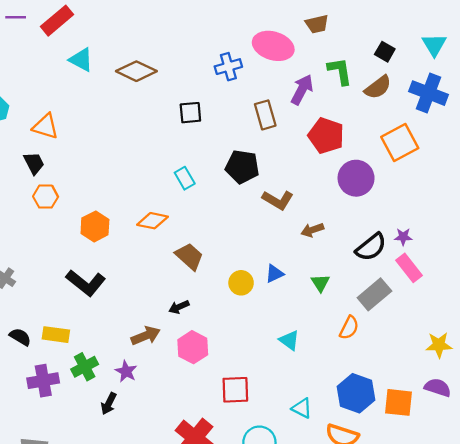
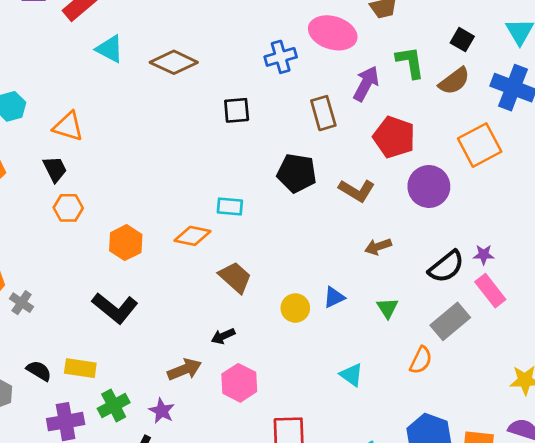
cyan rectangle: (185, 178) -> (230, 207), moved, turned -55
brown L-shape: (278, 200) -> (357, 190), moved

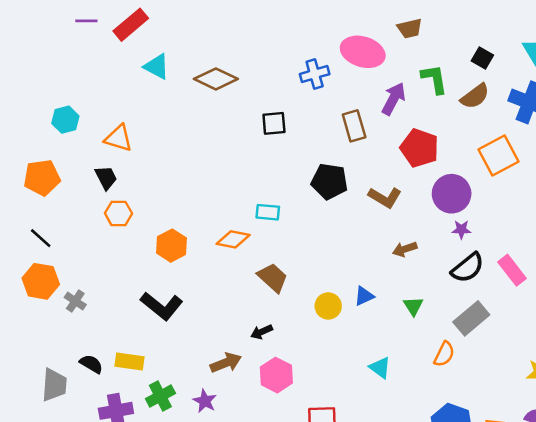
purple star: (484, 255) -> (461, 229), moved
pink rectangle: (490, 291) -> (512, 270), moved

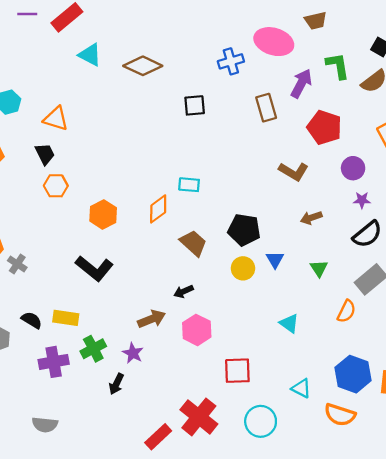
black pentagon: (329, 181) -> (244, 230), moved
purple circle: (452, 194) -> (353, 168), size x0.7
orange diamond: (233, 239) -> (158, 209), turned -48
blue triangle: (364, 296) -> (275, 260), turned -36

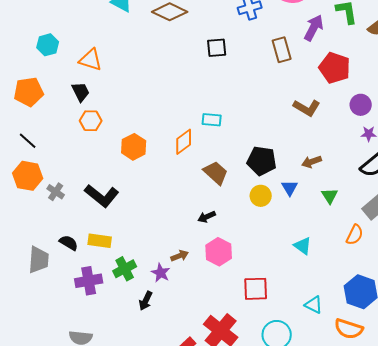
brown arrow: (311, 218) -> (312, 162), moved
black L-shape: (94, 268) -> (102, 196), moved
brown arrow: (152, 319) -> (180, 256), moved, size x0.7

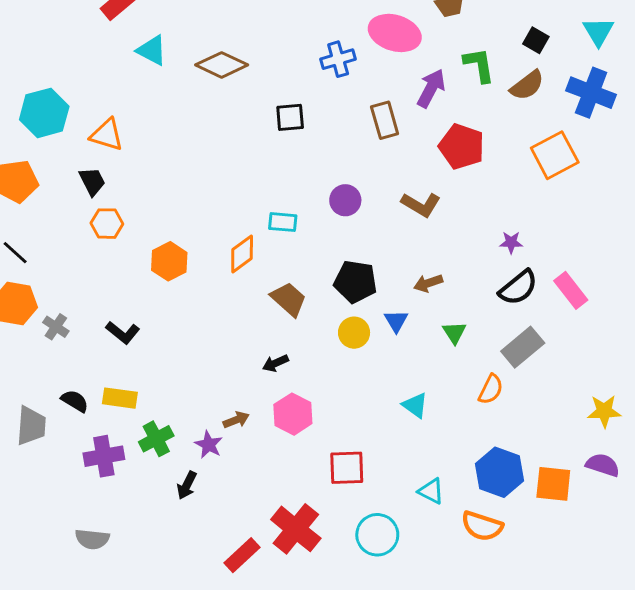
cyan hexagon: (48, 45) -> (44, 113), size x1.5
purple circle: (361, 105) -> (345, 200), moved
black L-shape: (102, 196) -> (123, 333), size x0.7

